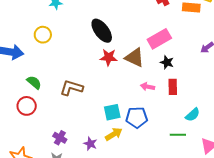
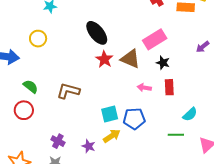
red star: (108, 57) -> (104, 59), turned 30

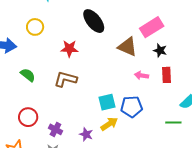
red star: (104, 59) -> (69, 49), moved, turned -30
red circle: (24, 110) -> (28, 117), moved

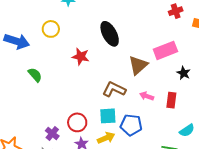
brown triangle: (127, 47) -> (138, 65), turned 45
black star: (160, 50) -> (184, 73), moved
brown L-shape: (65, 79) -> (114, 89), moved
red circle: (28, 117) -> (77, 122), moved

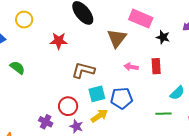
pink rectangle: (165, 50) -> (141, 19), turned 55
brown L-shape: (114, 89) -> (83, 70), moved

